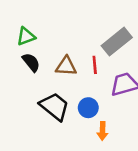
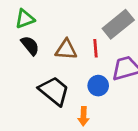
blue circle: (88, 108) -> (98, 86), moved
orange arrow: (103, 131) -> (83, 116), moved

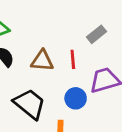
gray rectangle: (118, 24) -> (96, 34), size x0.6

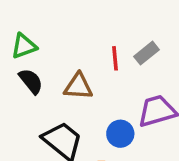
red line: (73, 59) -> (115, 58), moved

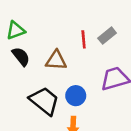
blue circle: (120, 134) -> (76, 96), moved

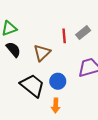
brown triangle: (56, 60) -> (42, 53), turned -48

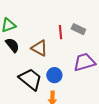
gray rectangle: (83, 33) -> (78, 29), turned 64
brown triangle: (42, 53) -> (39, 48), turned -48

